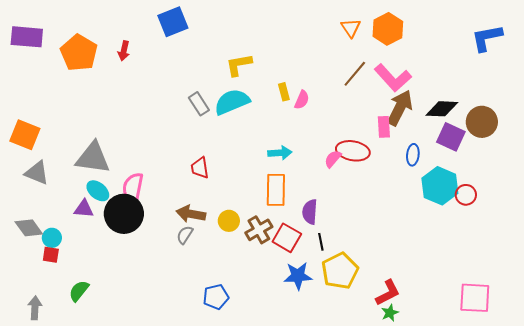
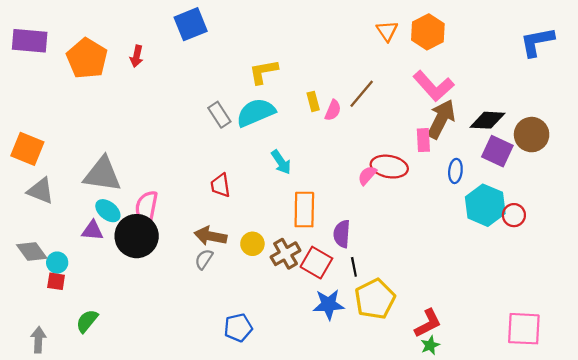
brown line: (355, 74) -> (362, 94), moved
cyan arrow: (280, 153) -> (281, 162), moved, turned 60

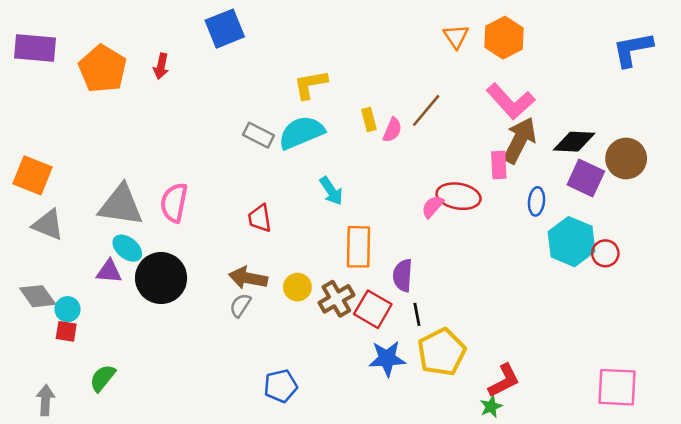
gray rectangle: (219, 115) -> (258, 135), turned -30
pink semicircle: (147, 207) -> (174, 203), moved
green star: (430, 345) -> (491, 407), moved

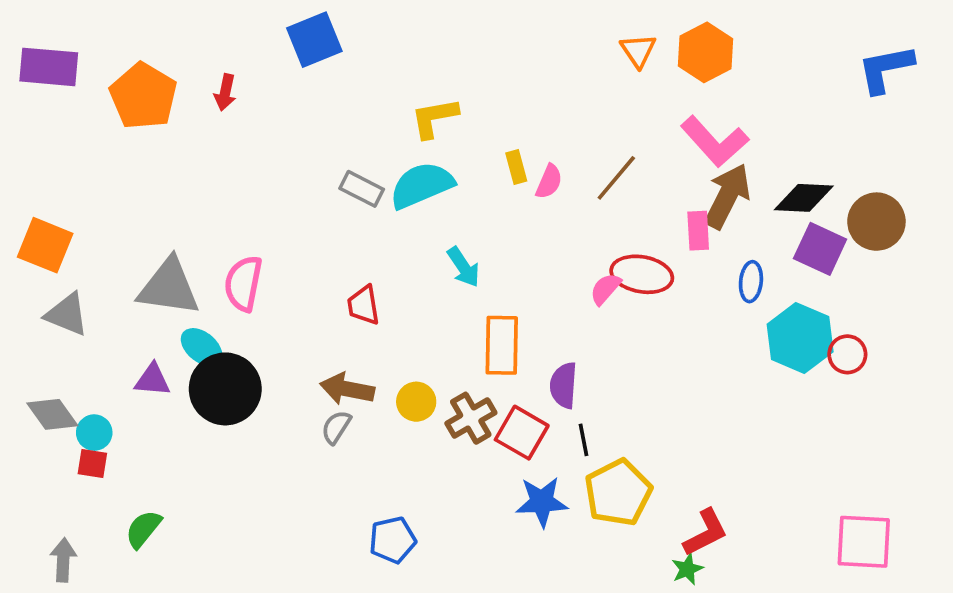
brown line: (426, 110) -> (616, 178), moved
cyan ellipse: (127, 248) -> (202, 347), moved

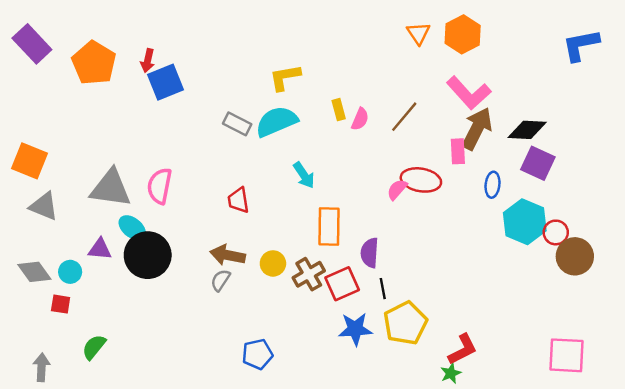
blue square: (314, 40) -> (166, 82), moved
purple rectangle: (49, 67) -> (32, 44), turned 42
brown circle: (876, 222) -> (575, 256), moved
cyan circle: (94, 433) -> (70, 272), moved
red square: (522, 433) -> (342, 284), turned 36

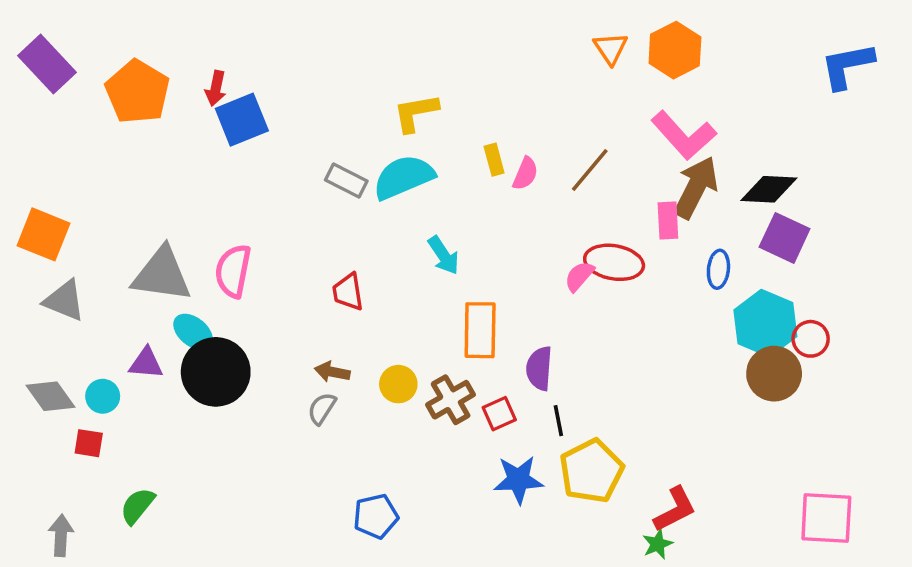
brown arrow: (228, 255) -> (332, 372), size x0.7
brown circle: (575, 256) -> (774, 374), moved
red square: (342, 284) -> (499, 414), size x0.7

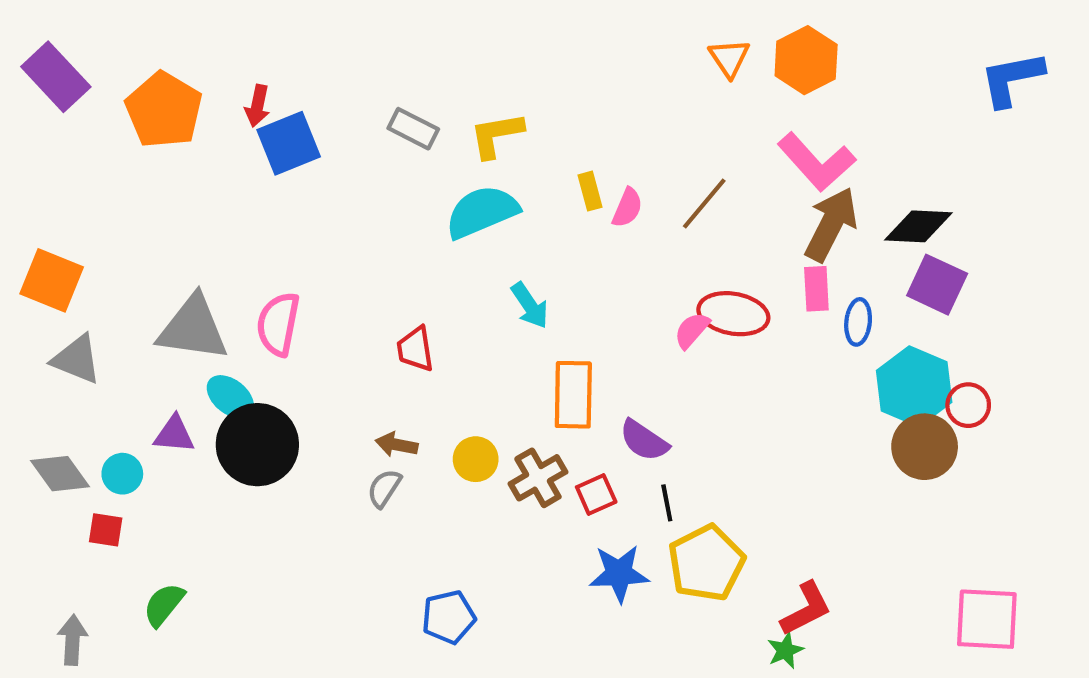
gray rectangle: (346, 181) -> (413, 129), moved
pink rectangle: (668, 221) -> (816, 289), moved
purple semicircle: (539, 368) -> (644, 440), turned -60

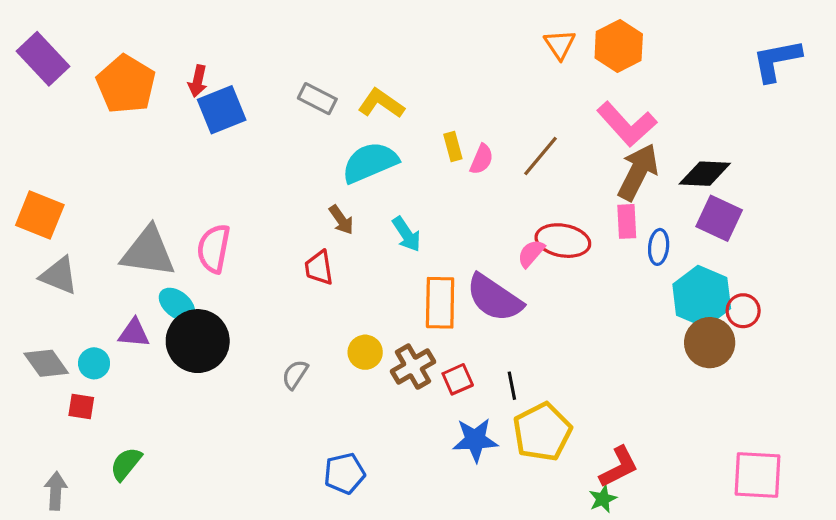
yellow L-shape: (496, 135) -> (381, 103), turned 45
purple semicircle: (644, 440) -> (494, 298), moved, size x1.5
brown arrow: (397, 445) -> (341, 220), moved, turned -136

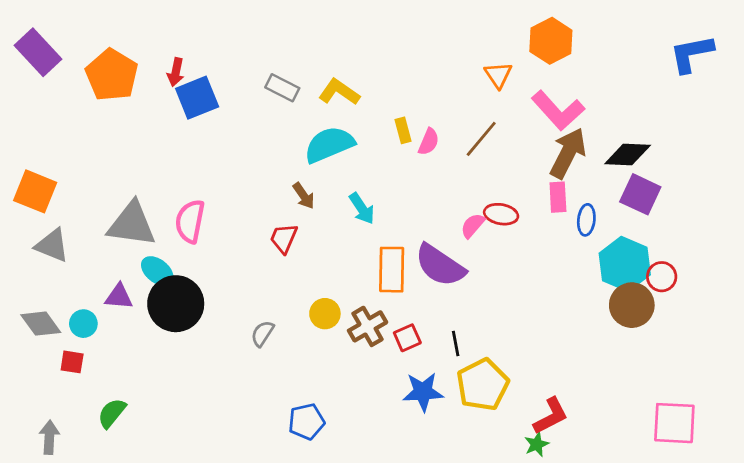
orange triangle: (560, 44) -> (498, 75), moved
red ellipse: (563, 241) -> (501, 214), size x0.7
red trapezoid: (319, 268) -> (284, 238), turned 32

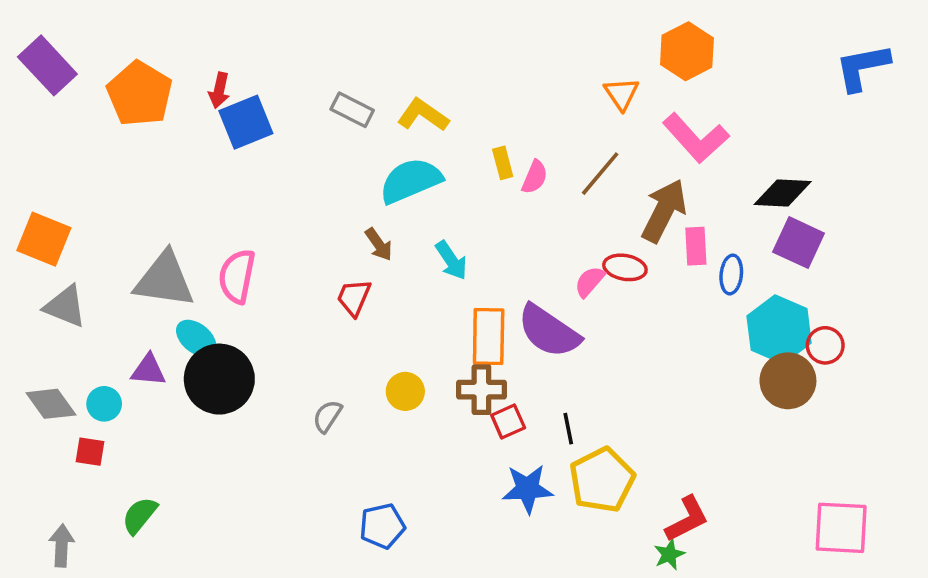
brown arrow: (568, 153) -> (664, 211), moved
brown cross: (368, 326) -> (481, 390), moved, turned 30

